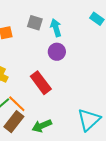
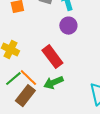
green arrow: (42, 126) -> (53, 83), moved

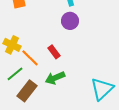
red rectangle: (52, 57) -> (54, 52), size x0.6
orange line: (28, 78) -> (30, 58), moved

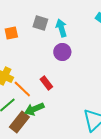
green arrow: (55, 78) -> (34, 109), moved

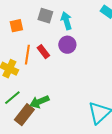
red rectangle: (46, 83) -> (43, 52), moved
orange line: (22, 89) -> (27, 55), moved, turned 54

